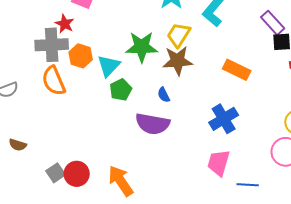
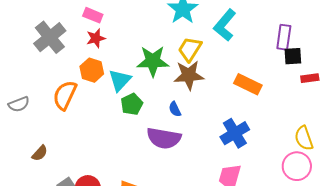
purple rectangle: (273, 23) -> (284, 37), turned 50
red star: (65, 24) -> (96, 38), moved, turned 30
gray cross: (52, 45) -> (50, 37), moved, turned -36
orange semicircle: (54, 81) -> (65, 95), turned 48
brown semicircle: (18, 145) -> (40, 153), moved, turned -66

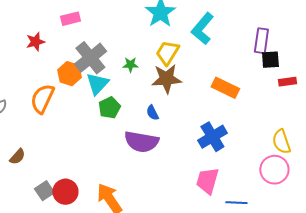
pink rectangle: (93, 15) -> (70, 19), turned -36
gray cross: (50, 37) -> (90, 58), moved
red star: (96, 38) -> (35, 42), moved
green star: (153, 61) -> (130, 65), size x0.5

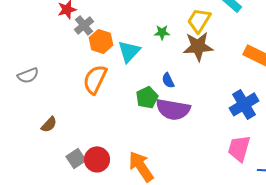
gray cross: (90, 58) -> (84, 25), moved, size x0.6
orange semicircle: (42, 99) -> (95, 79), moved
green pentagon: (109, 108) -> (147, 97), moved
blue semicircle: (152, 113) -> (168, 80), moved

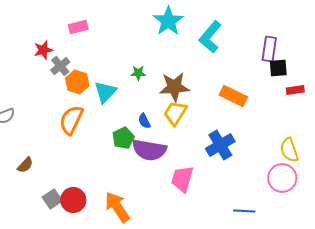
yellow trapezoid: (199, 20) -> (175, 113), moved
pink trapezoid: (239, 148) -> (182, 179), moved

